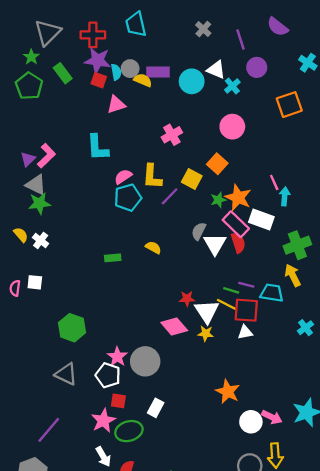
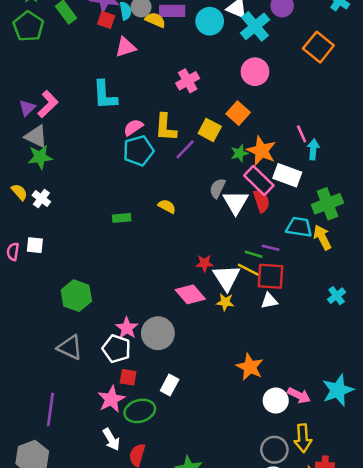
cyan cross: (232, 86) -> (255, 26), size x1.6
orange square: (289, 105) -> (318, 47), turned -32
cyan trapezoid: (272, 293) -> (299, 227), moved
purple line: (49, 430) -> (50, 410), turned -32

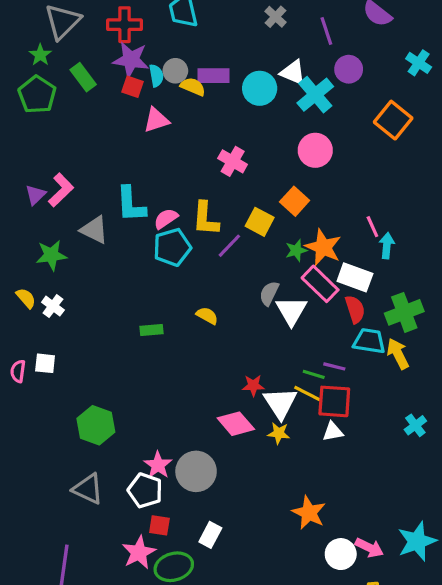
pink cross: (188, 81) -> (233, 161), turned -30
cyan L-shape: (105, 95) -> (131, 204), moved
gray triangle: (36, 136) -> (94, 230), moved
red semicircle: (261, 201) -> (355, 309), moved

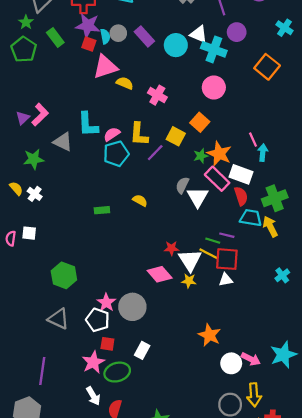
purple rectangle: (214, 76) -> (144, 36), turned 48
yellow semicircle: (193, 87) -> (125, 83), moved
cyan cross: (315, 95) -> (214, 49), turned -30
pink triangle: (156, 120) -> (105, 67), size x1.4

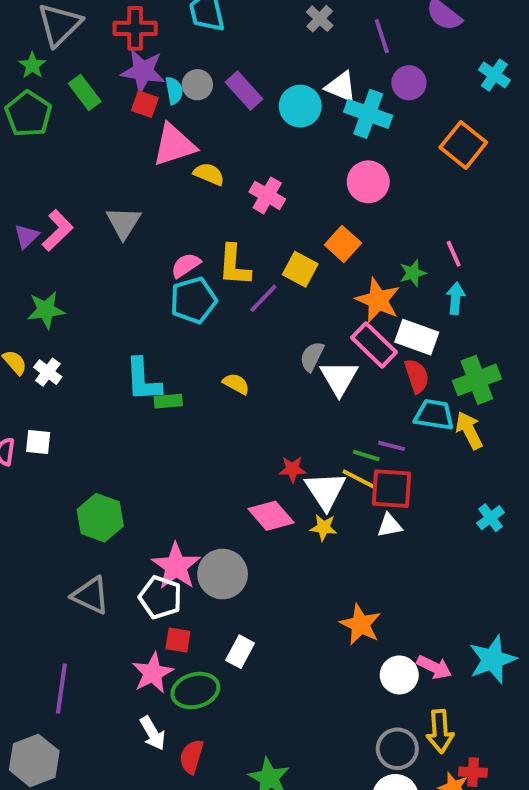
cyan L-shape: (88, 124) -> (143, 380), moved
pink line: (253, 140) -> (454, 254), moved
gray triangle: (63, 142) -> (124, 223), moved, turned 36
green star: (201, 156) -> (413, 273), moved
pink star: (106, 303) -> (176, 566), size x1.4

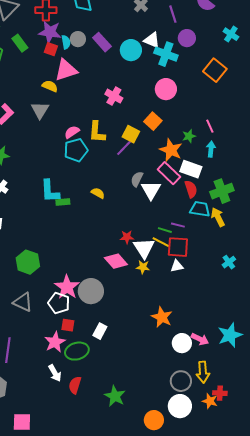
yellow semicircle: (209, 174) -> (50, 86), moved
purple line: (263, 298) -> (124, 148), moved

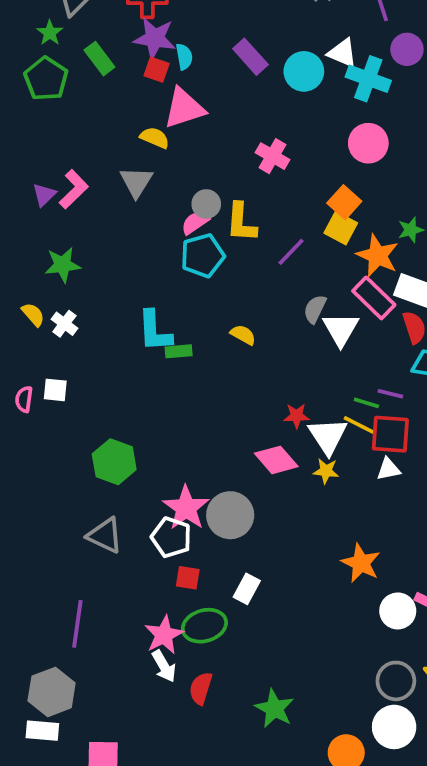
gray circle: (78, 39) -> (206, 204), moved
yellow square: (131, 134) -> (341, 228), moved
pink star: (55, 342) -> (164, 635), moved

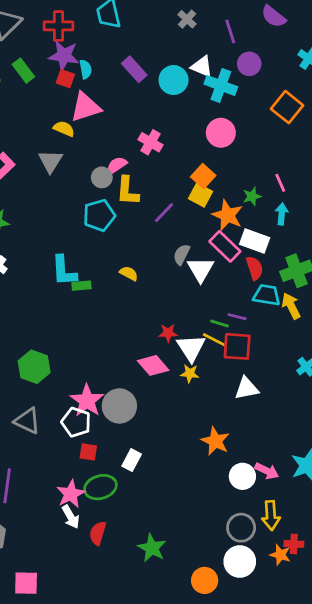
pink semicircle: (195, 222) -> (117, 165), moved
white triangle: (389, 469) -> (247, 388), moved, size x1.4

